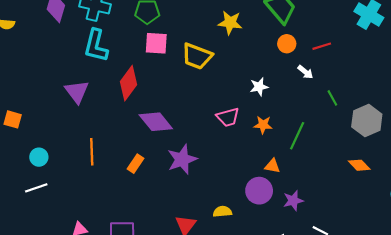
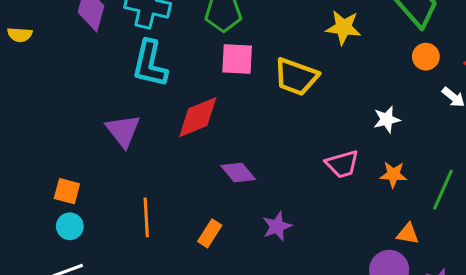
red diamond: (129, 83) -> (198, 117), turned 32
orange square: (13, 119) -> (67, 191), moved
purple diamond: (156, 122) -> (238, 173), size x0.7
purple star: (182, 159) -> (277, 226), size x0.7

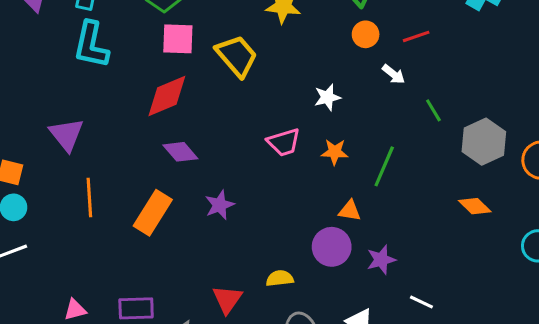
yellow trapezoid: (296, 77) -> (237, 56), turned -150
red diamond: (198, 117) -> (167, 96), moved
purple triangle: (123, 131) -> (66, 135), moved
orange rectangle: (210, 233) -> (153, 213), size x1.6

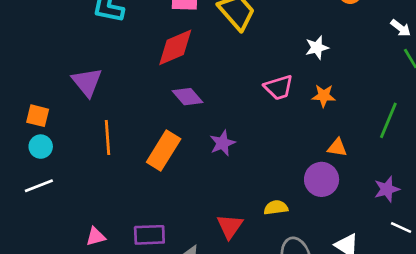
white arrow: (393, 74) -> (401, 28), moved
green line: (384, 166) -> (388, 120), moved
purple star: (381, 260) -> (387, 189), moved

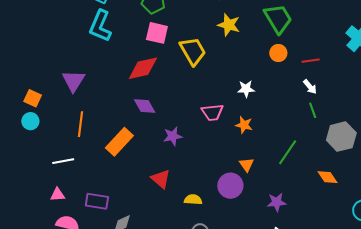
purple star: (222, 143) -> (173, 136), moved
orange triangle: (337, 147) -> (246, 165), turned 35
white line: (39, 186) -> (63, 161), moved
red triangle: (230, 226) -> (161, 179), moved, turned -35

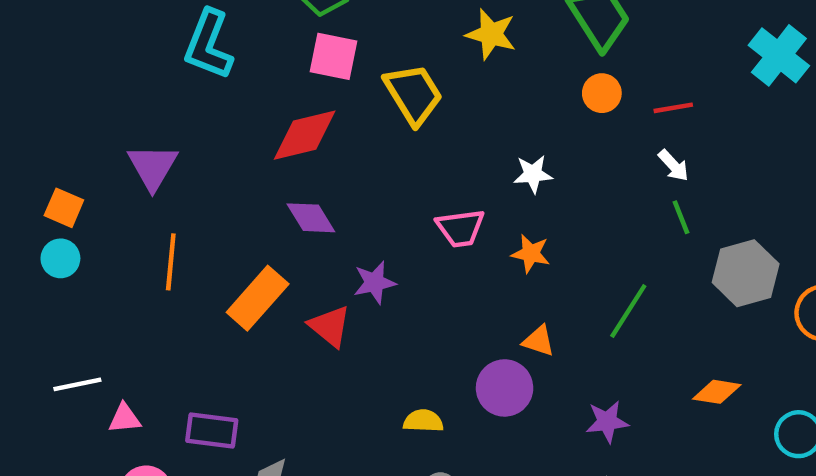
white line: (63, 161) -> (77, 384), moved
orange triangle: (246, 165) -> (539, 341), turned -35
orange diamond: (328, 177) -> (717, 392), moved, turned -45
red triangle: (161, 179) -> (330, 326), moved

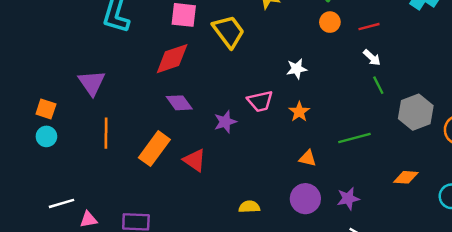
orange star: (531, 254) -> (299, 112), turned 30
purple star: (375, 283) -> (225, 122), moved
green line: (628, 311) -> (354, 138), turned 48
purple circle: (505, 388) -> (305, 199), moved

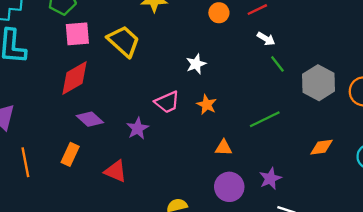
orange rectangle: (154, 149) -> (70, 154), moved, size x0.7

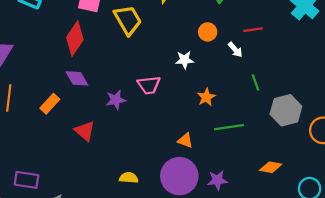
orange circle: (219, 13) -> (208, 32), moved
white arrow: (266, 39) -> (235, 50), moved
red diamond: (74, 78) -> (75, 38), turned -44
orange star: (207, 105) -> (206, 97), moved
purple circle: (229, 187) -> (179, 176), size x1.4

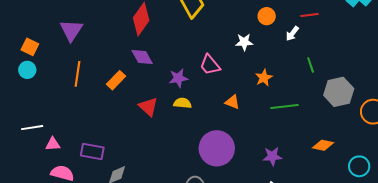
white arrow: (235, 50) -> (292, 34), turned 77
pink trapezoid: (149, 85) -> (210, 65), turned 55
orange triangle: (185, 140) -> (232, 102), moved
purple circle: (179, 176) -> (217, 148), moved
yellow semicircle: (129, 178) -> (182, 103), moved

